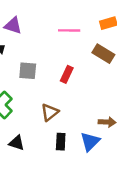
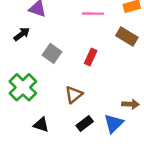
gray square: (28, 71) -> (52, 53), turned 30
black rectangle: (61, 142) -> (85, 124), turned 49

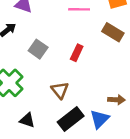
brown triangle: (74, 95) -> (60, 90), turned -30
black rectangle: (85, 124) -> (71, 119), size x1.5

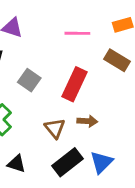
red rectangle: (77, 53) -> (75, 84), size x1.6
brown arrow: (116, 100) -> (87, 121), moved

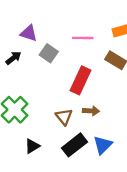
gray square: (29, 80) -> (49, 53), moved
black triangle: (16, 164) -> (32, 146), turned -49

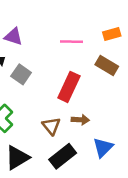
gray square: (49, 53) -> (21, 74), moved
blue triangle: (103, 145) -> (103, 147), moved
black triangle: (32, 146) -> (17, 158), size x1.5

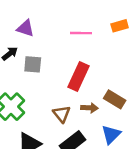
brown rectangle: (107, 66) -> (115, 99), moved
gray square: (21, 74) -> (33, 64), turned -30

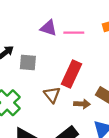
purple triangle: (25, 28) -> (49, 28), moved
brown triangle: (62, 114) -> (52, 95), moved

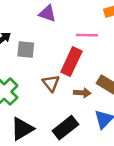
pink line: (74, 33) -> (87, 35), moved

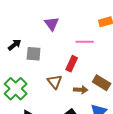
purple triangle: (47, 13) -> (52, 24), turned 35
red rectangle: (71, 62) -> (72, 64), size x0.7

